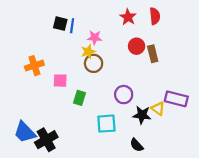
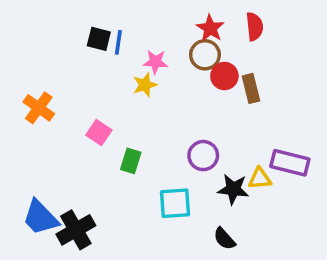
brown circle: (94, 63) -> (205, 55), moved
orange cross: (34, 66) -> (39, 108), moved, turned -36
pink square: (60, 81) -> (99, 133), turned 32
yellow triangle: (158, 109) -> (260, 179), turned -40

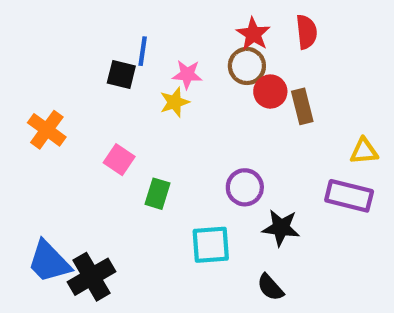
black square: (99, 39) -> (121, 74), moved
yellow triangle: (260, 179) -> (364, 151), moved

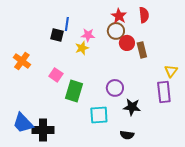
yellow triangle: (364, 151) -> (171, 71), turned -48
green rectangle: (158, 194) -> (74, 91), size x1.5
purple rectangle: (349, 196) -> (164, 92), turned 70
black cross: (92, 277) -> (43, 130), turned 30
black semicircle: (270, 287) -> (127, 135), turned -40

